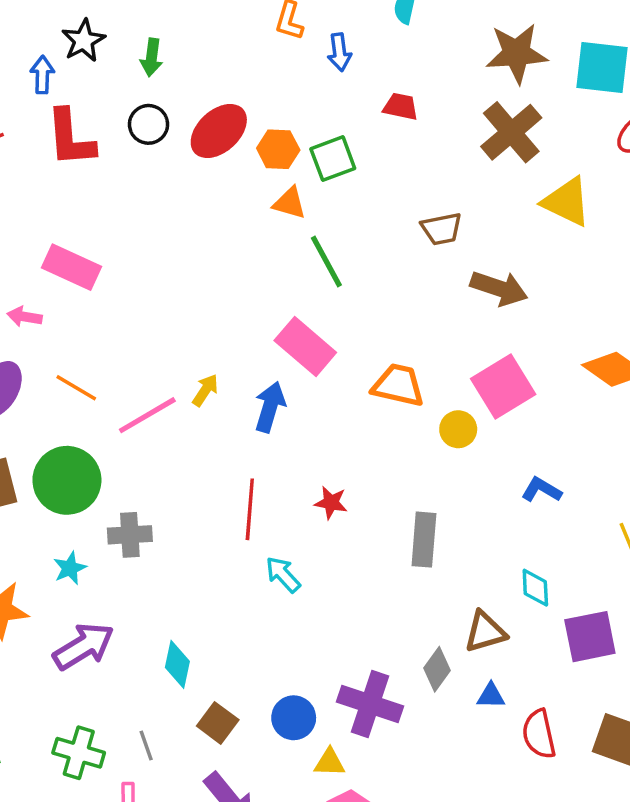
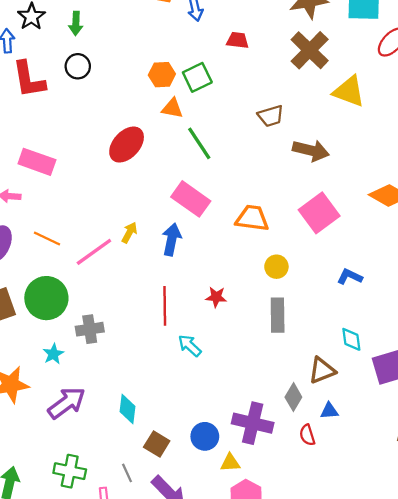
red ellipse: (219, 131) -> (127, 145), moved
yellow circle: (458, 429) -> (276, 267), moved
red semicircle: (539, 734) -> (307, 435), moved, size x0.7
gray line: (146, 745) -> (127, 473), moved

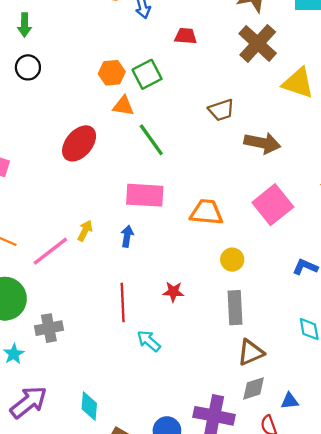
pink rectangle: (191, 199) -> (145, 195), turned -30
blue arrow: (172, 239) -> (127, 236), size x0.7
brown triangle: (322, 370) -> (251, 352), moved
gray diamond: (293, 397) -> (254, 388), turned 44

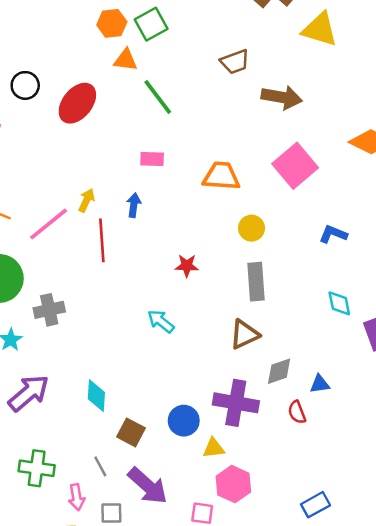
black circle: (28, 67) -> (25, 85), moved
pink rectangle: (145, 195) -> (152, 159), size x0.6
red line: (123, 302) -> (102, 240), moved
brown triangle: (251, 352) -> (244, 334), moved

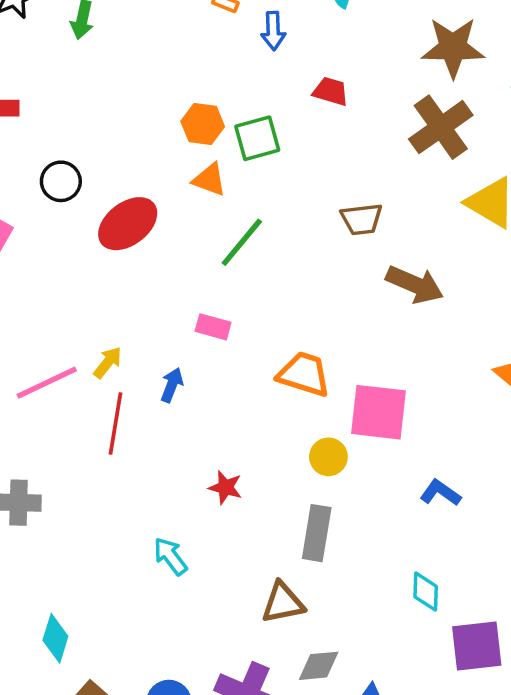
green line: (158, 97) -> (242, 242), turned 63
pink square: (295, 166) -> (378, 412), moved, turned 33

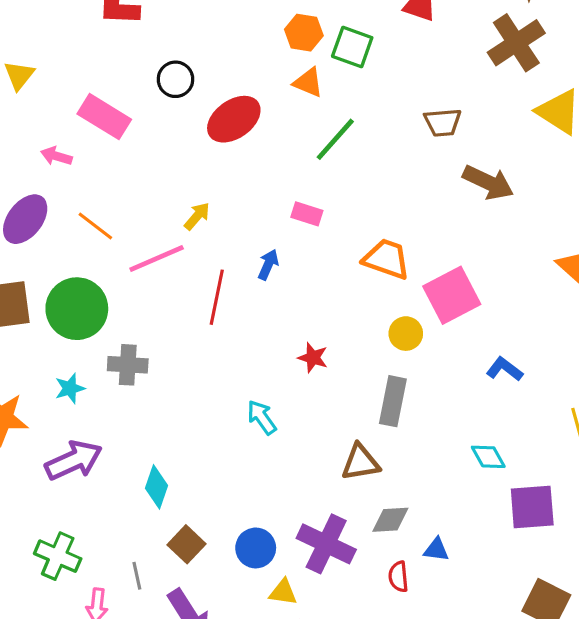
green square: (257, 138) -> (352, 47), turned 33
yellow arrow: (108, 362) -> (197, 216), moved
pink square: (378, 412) -> (452, 295), turned -36
cyan diamond: (426, 592) -> (488, 457), turned -33

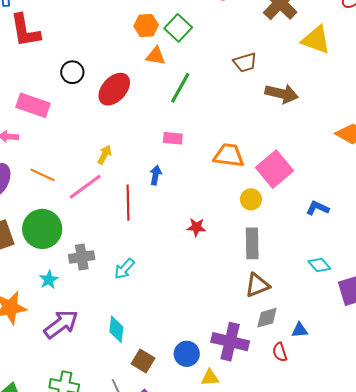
green square: (352, 47) -> (178, 28), turned 36
cyan arrow: (262, 417) -> (124, 269), moved, turned -90
brown triangle: (360, 462) -> (257, 285), moved

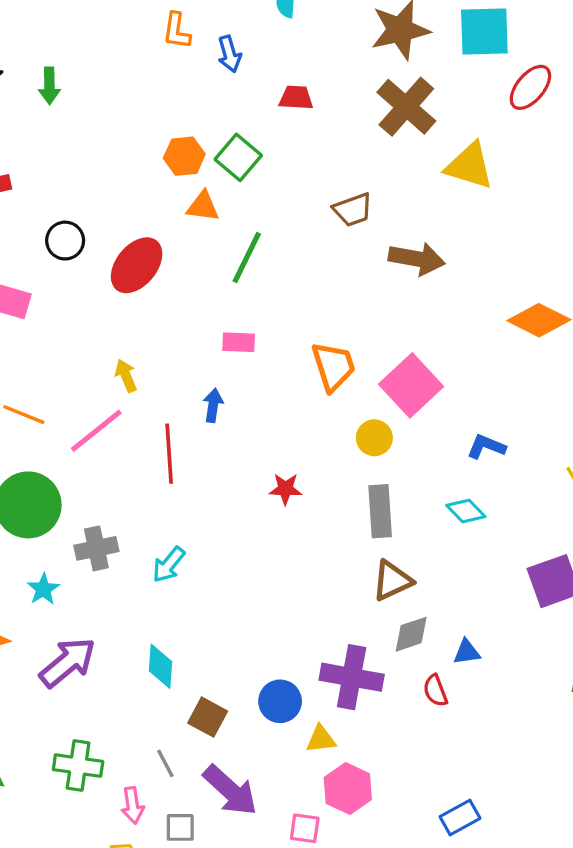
yellow arrow: (105, 155) -> (126, 376), turned -48
orange trapezoid: (229, 155) -> (333, 366), turned 68
cyan diamond: (319, 265) -> (466, 511), moved

